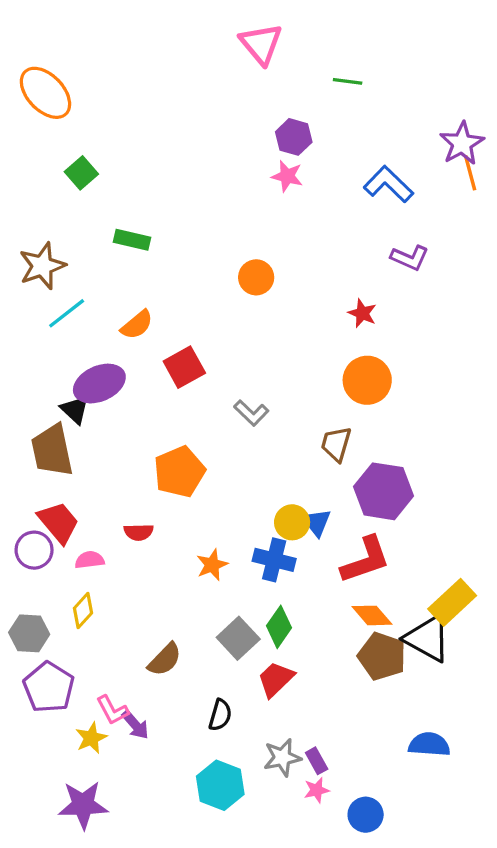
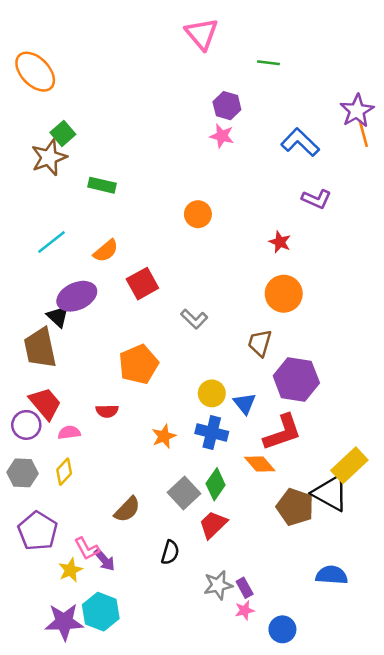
brown star: (42, 266) -> (49, 157), moved
yellow circle: (292, 522) -> (212, 393), moved
orange diamond: (372, 615) -> (260, 464), moved
gray hexagon: (29, 633) -> (23, 473), moved
cyan hexagon: (220, 785) -> (101, 612), moved

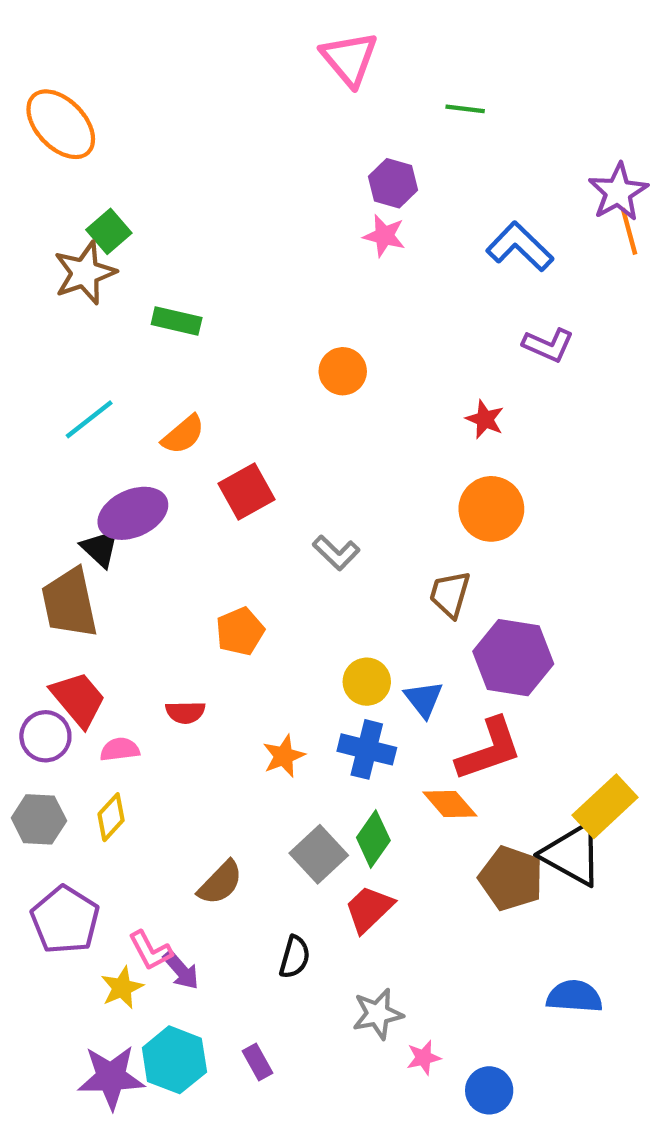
orange pentagon: (139, 364) -> (240, 631), size x0.7
purple rectangle: (245, 588) -> (257, 1062), moved

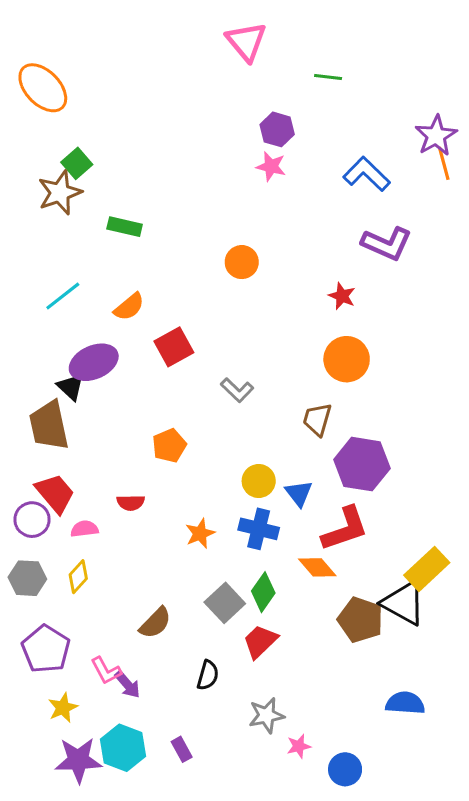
purple L-shape: (548, 345) -> (387, 244), size x1.4
yellow star: (122, 988) -> (63, 708), moved

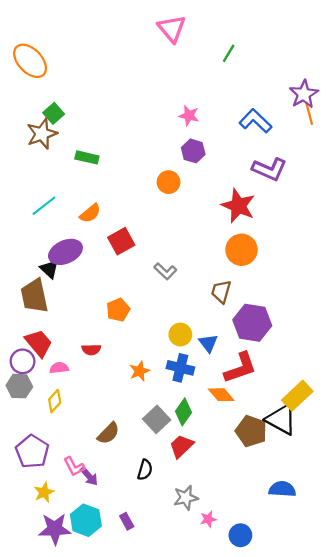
green line: (328, 77) -> (229, 53), turned -66
purple hexagon: (277, 129) -> (193, 151), moved
red star: (342, 296) -> (238, 206), size x1.8
gray hexagon: (27, 578) -> (19, 386), moved

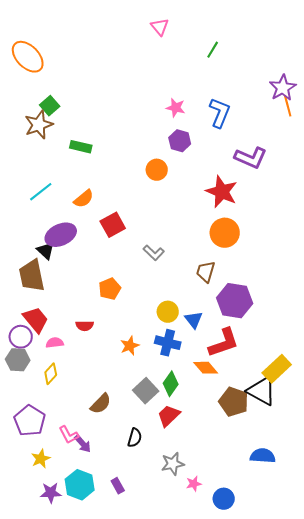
pink triangle: (172, 29) -> (160, 27), size x0.7
blue L-shape: (255, 121) -> (220, 113), moved, turned 68
purple star: (55, 529) -> (51, 493), size x0.7

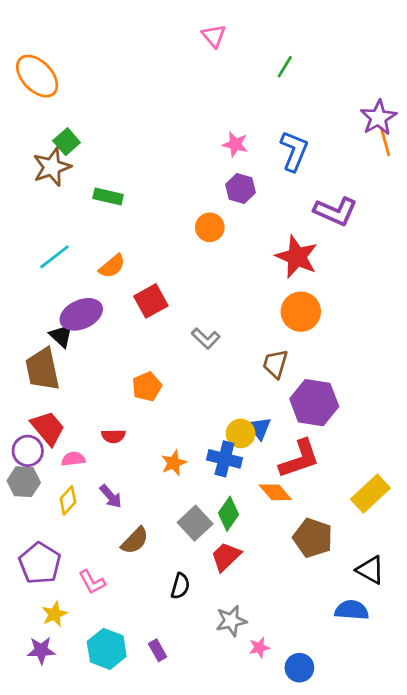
yellow circle: (168, 312) -> (241, 433), moved
black triangle: (262, 391) -> (370, 570), moved, size x0.7
purple arrow: (83, 444) -> (111, 496), moved
purple star: (51, 493) -> (41, 650), moved

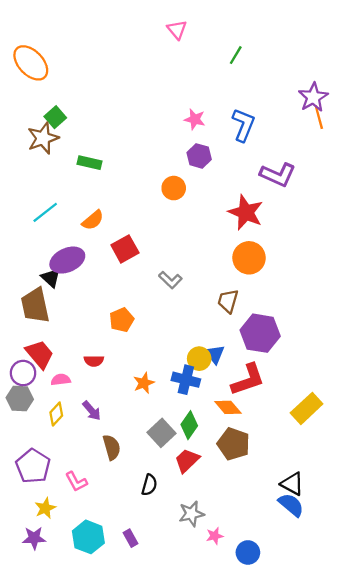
brown pentagon: (313, 538) -> (233, 444), moved
brown semicircle: (135, 541) -> (112, 447), turned -60
black triangle: (370, 570) -> (292, 484), moved
blue semicircle: (352, 610) -> (291, 505), turned 36

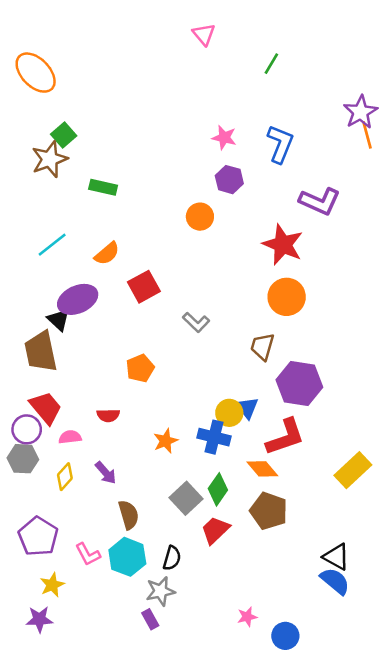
gray star: (191, 514) -> (160, 591), moved
cyan hexagon: (88, 537) -> (127, 557), moved

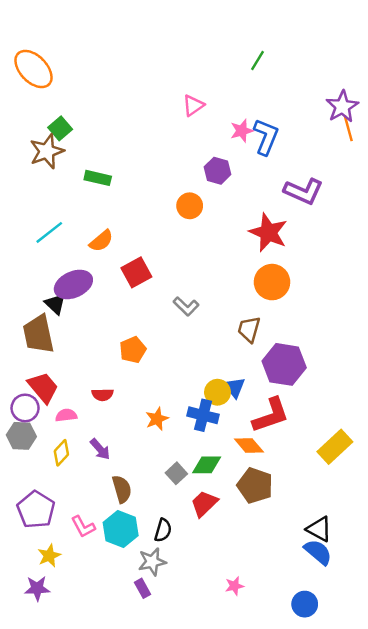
pink triangle: (204, 34) -> (193, 105), moved, turned 35
pink star: (224, 138) -> (242, 131), moved, turned -30
green diamond: (218, 489) -> (207, 465), turned 56
gray square: (186, 498) -> (176, 473), size x0.7
blue circle: (285, 636) -> (305, 604), moved

